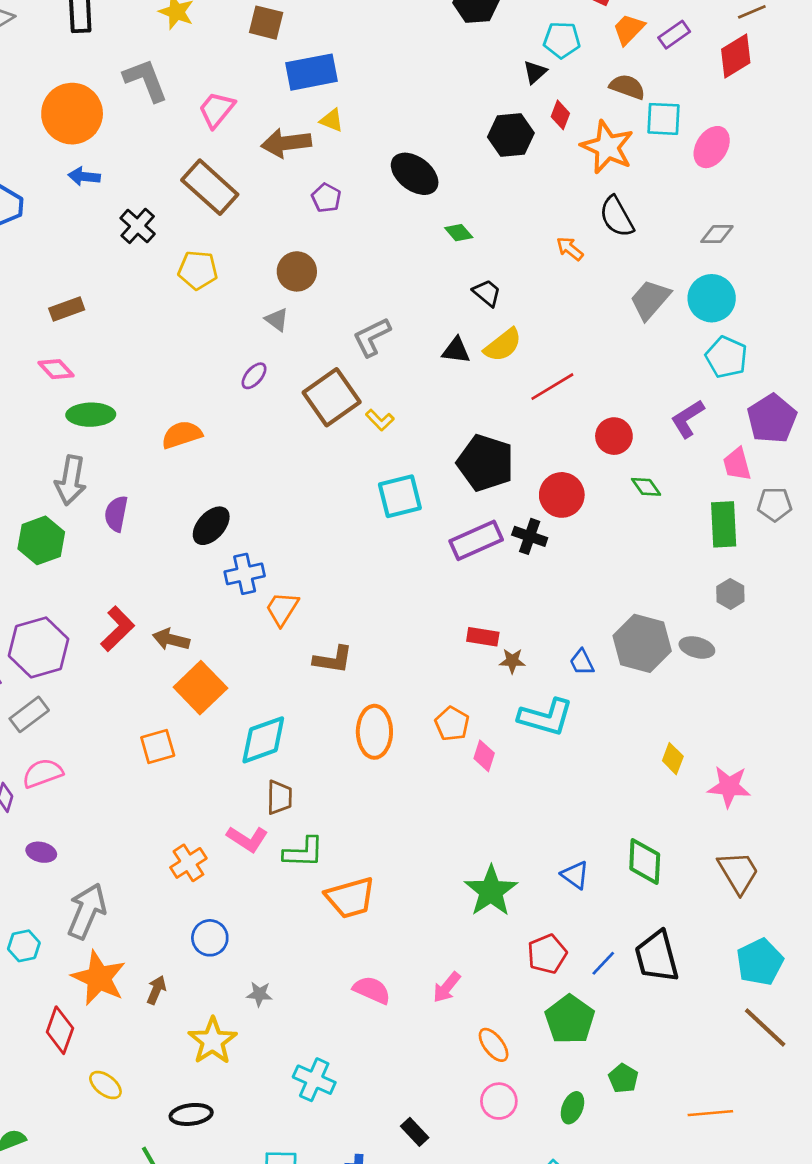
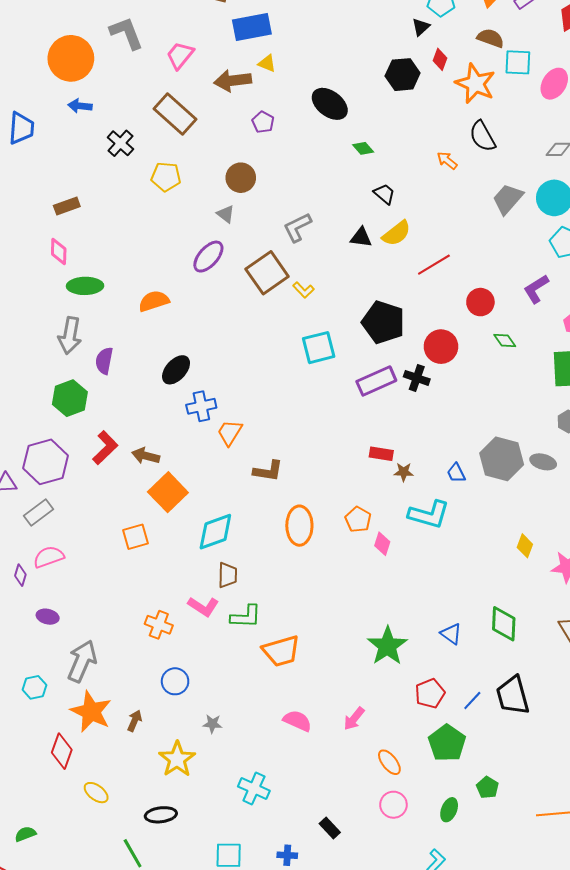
pink diamond: (56, 369) -> (59, 252), turned 44
purple ellipse: (254, 376) -> (208, 257), size x1.6
green hexagon: (41, 540) -> (70, 398), moved
orange cross: (188, 863) -> (159, 625), turned -36

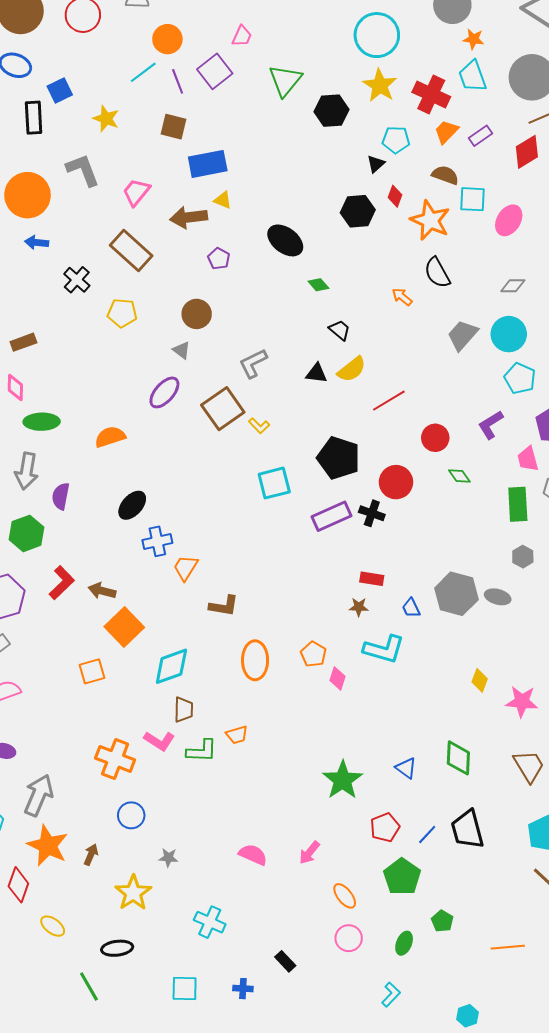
red rectangle: (381, 454) -> (372, 579), moved
orange cross: (159, 625) -> (115, 759), size x1.4
orange trapezoid: (281, 651) -> (237, 735), moved, size x0.6

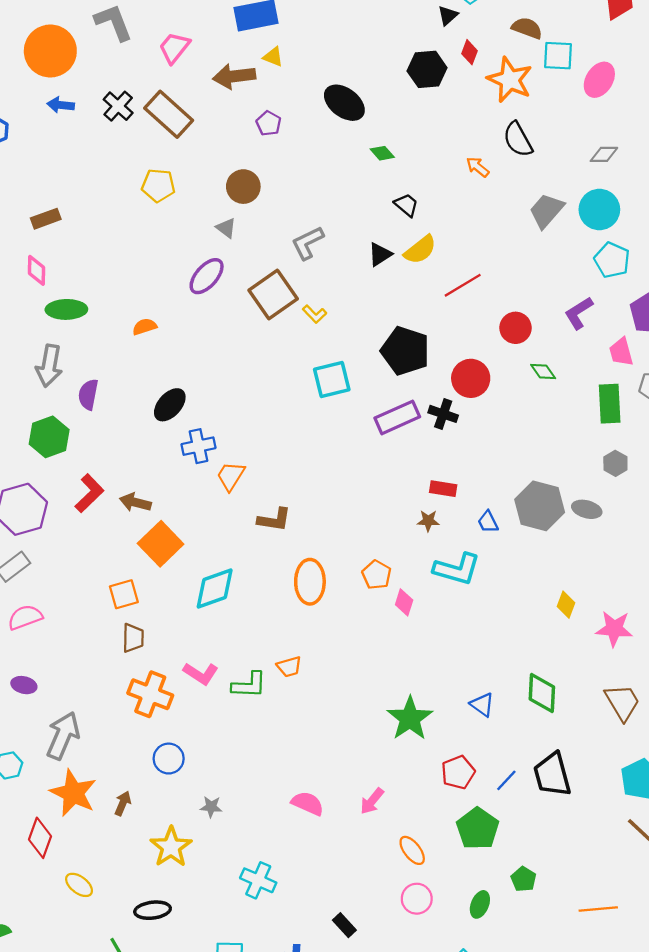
black cross: (77, 280) -> (118, 106), moved
black triangle: (316, 373) -> (380, 254), turned -40
orange semicircle: (110, 437) -> (145, 327), size x0.7
brown trapezoid: (184, 710) -> (133, 638), moved

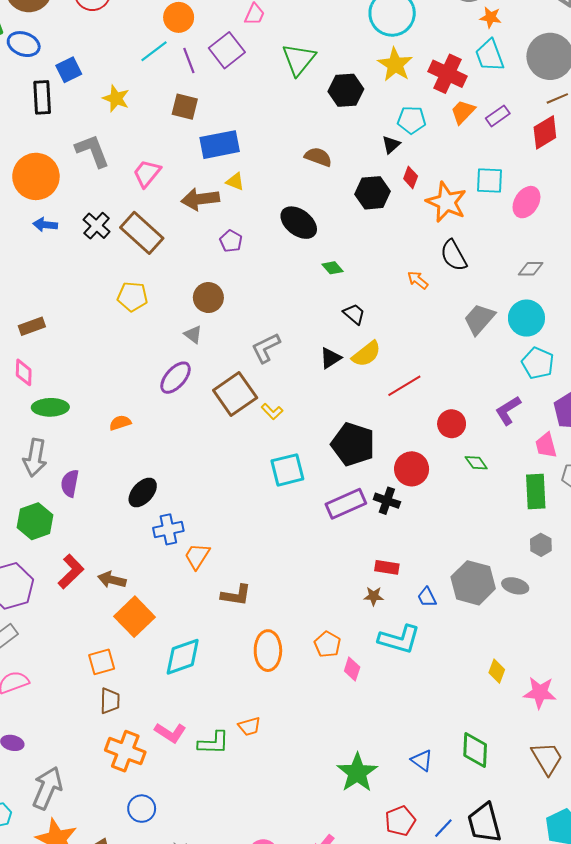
brown semicircle: (527, 28) -> (318, 157), moved

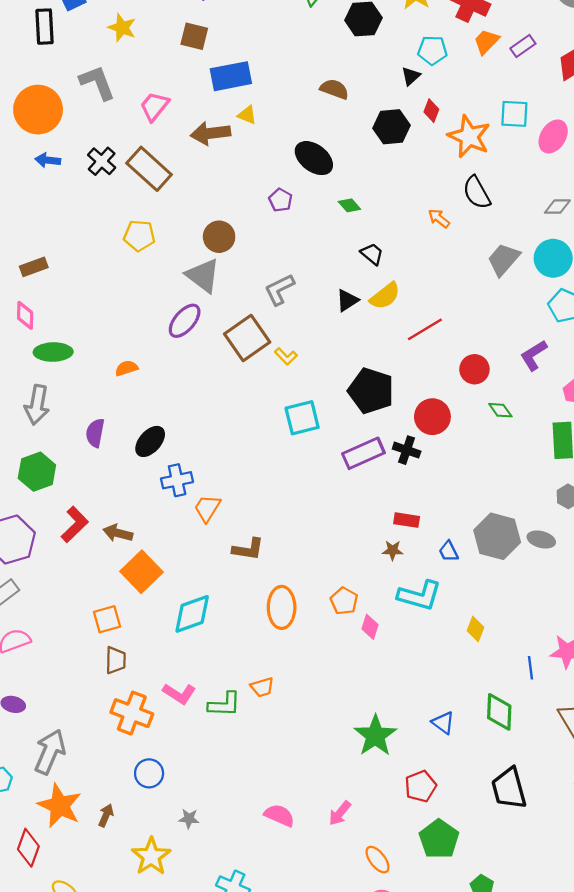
purple pentagon: (231, 241) -> (281, 200), moved
gray triangle: (193, 334) -> (203, 276), size x1.8
purple semicircle: (70, 483) -> (95, 433), moved
yellow diamond: (497, 671) -> (476, 629), moved
blue line: (443, 828) -> (531, 668), moved, turned -50

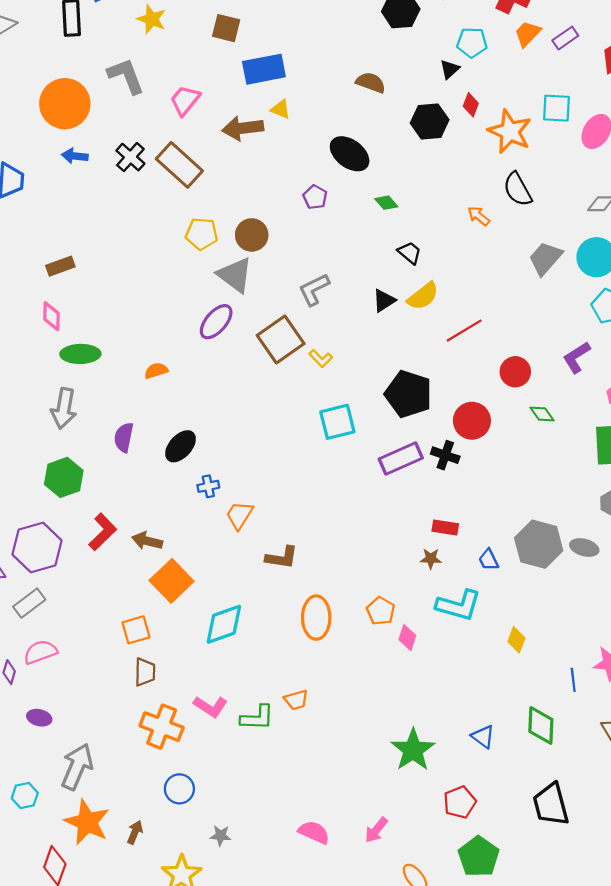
yellow pentagon: (139, 236) -> (202, 234), moved
blue cross: (177, 480) -> (208, 486), size x0.7

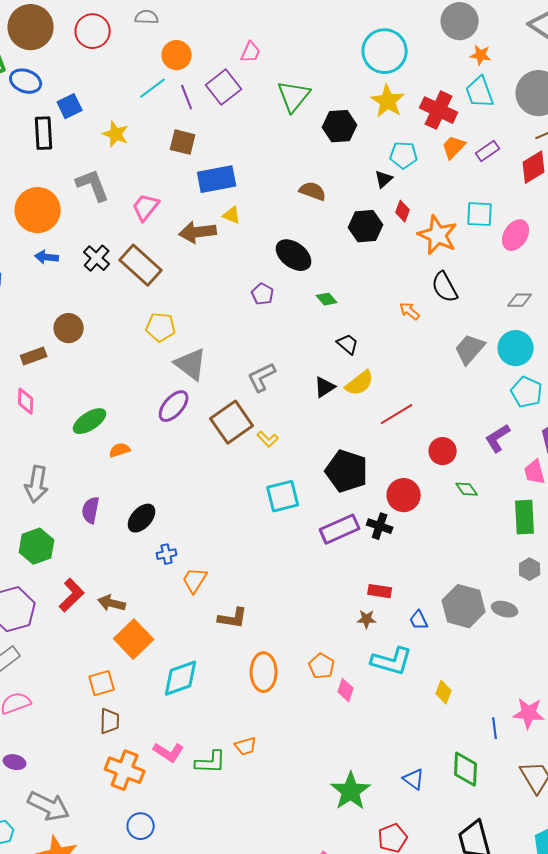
brown circle: (252, 235) -> (69, 328), moved
green ellipse: (80, 354) -> (90, 421), moved, turned -32
gray arrow: (77, 767) -> (49, 806), turned 93

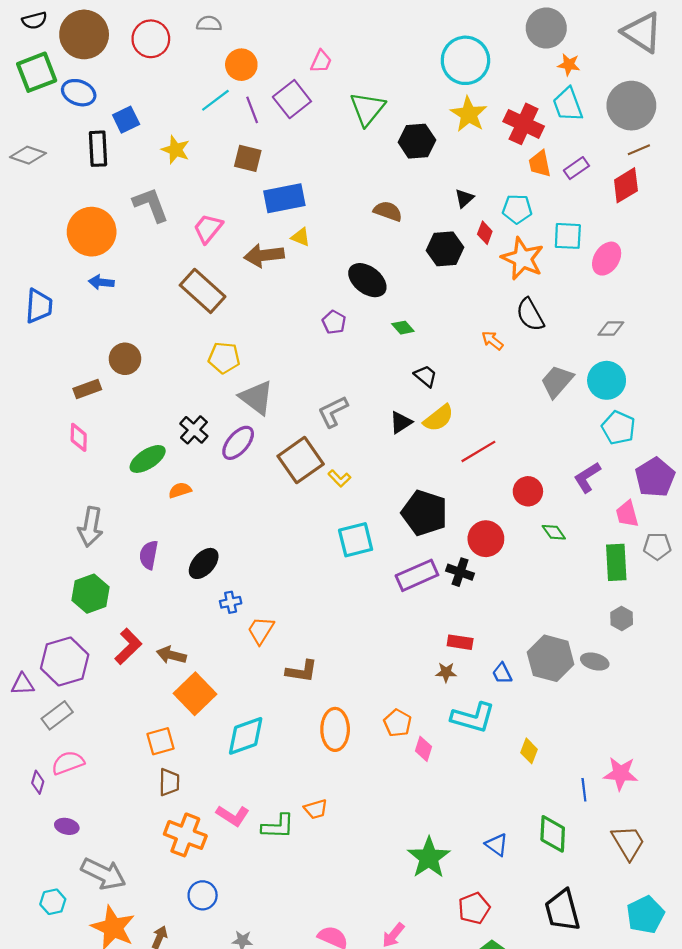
orange trapezoid: (454, 147) -> (540, 164), turned -56
cyan pentagon: (404, 155) -> (517, 209), moved
black cross: (97, 258) -> (194, 430), moved

